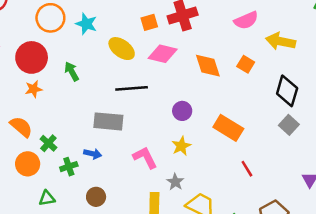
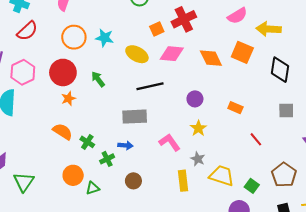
orange square: (246, 64) -> (242, 52), size x1.5
gray square: (289, 125) -> (286, 110), moved, turned -35
orange rectangle: (228, 128) -> (235, 108), size x0.6
orange circle: (28, 164) -> (73, 175), moved

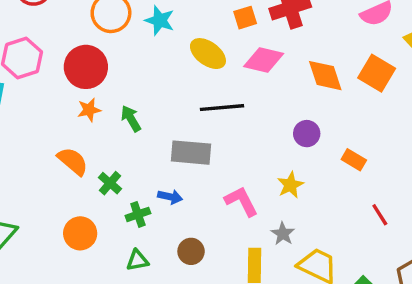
green arrow: (98, 79) -> (131, 118), moved
purple circle: (195, 99) -> (307, 134), moved
brown circle: (133, 181) -> (191, 251), moved
green triangle: (93, 188) -> (137, 260), moved

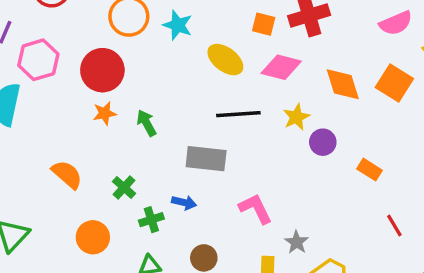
orange square: (245, 18) -> (264, 24), turned 30
orange semicircle: (73, 161) -> (67, 174), moved
yellow star: (290, 185) -> (296, 117), moved

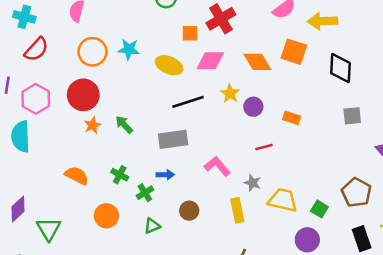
red line: (394, 225) -> (264, 147), moved, turned -60

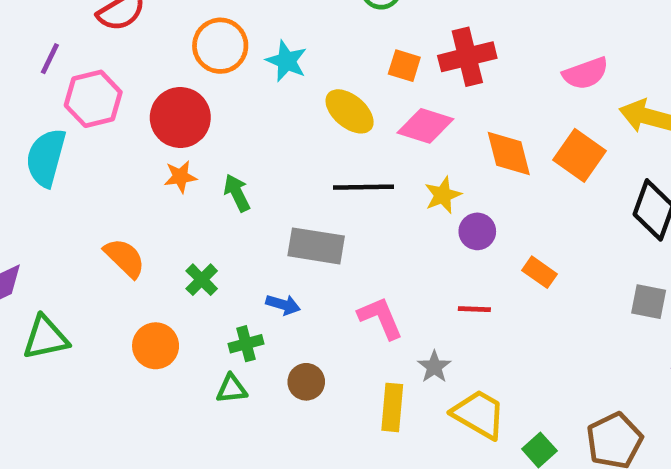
green cross: (145, 193) -> (246, 344), moved
green triangle: (49, 229) -> (45, 338), turned 32

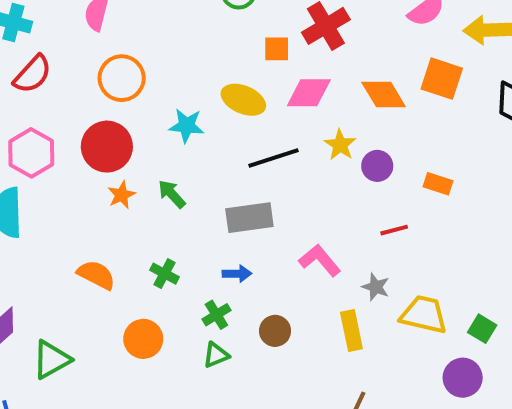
cyan star: (287, 61) -> (187, 126), moved

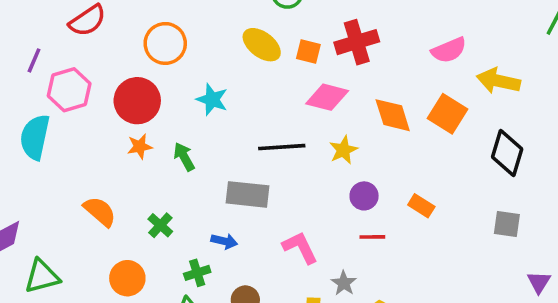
yellow ellipse: (243, 100) -> (262, 45), moved
purple circle: (377, 166) -> (364, 196), moved

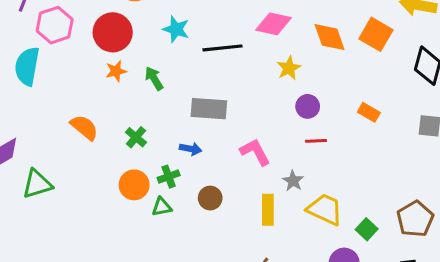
black line: (282, 147) -> (222, 48), moved
orange rectangle: (421, 206) -> (369, 112), moved
orange circle: (127, 278) -> (134, 185), moved

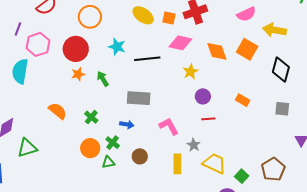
green cross: (169, 177) -> (113, 143), turned -32

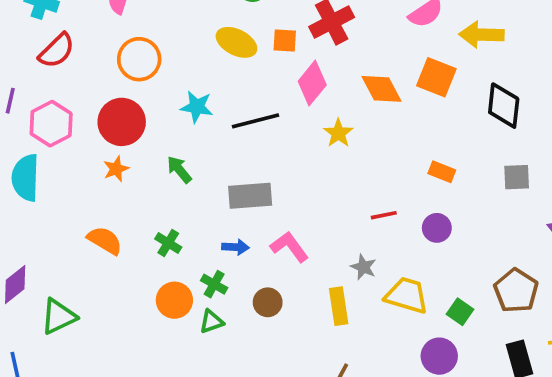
pink diamond: (180, 43) -> (312, 83), turned -55
orange star: (78, 74) -> (116, 169), moved
purple circle: (203, 96) -> (437, 228), moved
pink L-shape: (169, 126) -> (289, 247), moved

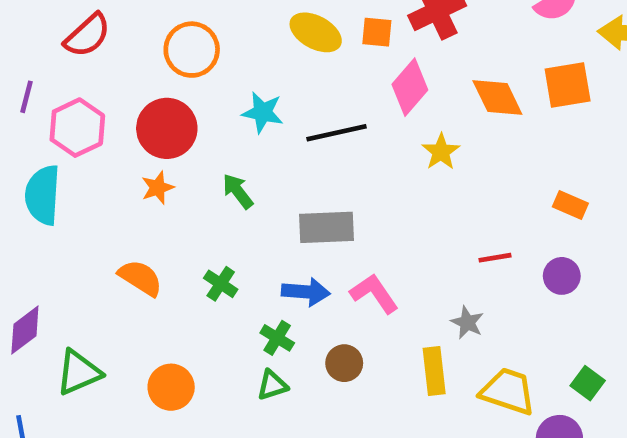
orange square: (436, 77) -> (568, 85), turned -33
blue arrow: (235, 247) -> (306, 292), size x1.4
yellow trapezoid: (407, 295) -> (508, 391), moved
orange circle: (174, 300) -> (171, 387), moved

